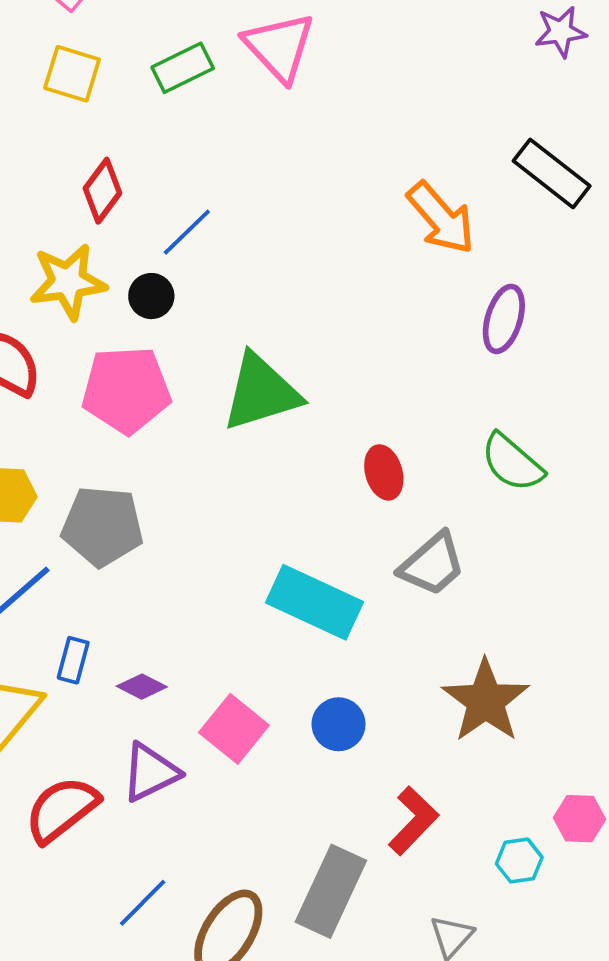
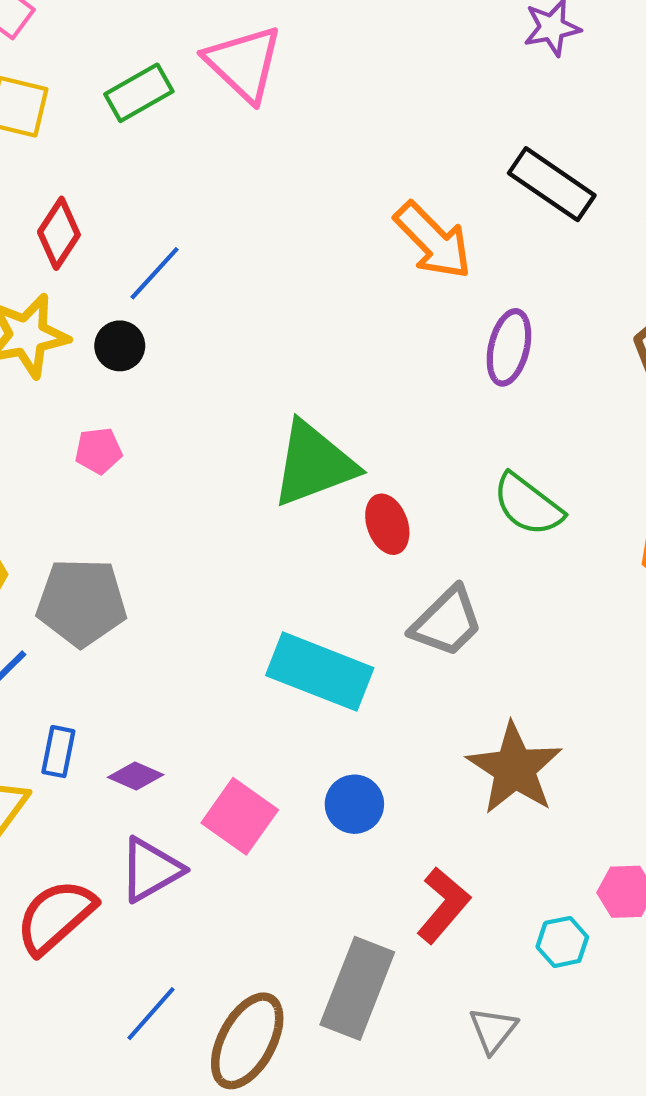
pink pentagon: (126, 390) -> (98, 451), size x0.5
green triangle: (261, 392) -> (314, 464), moved

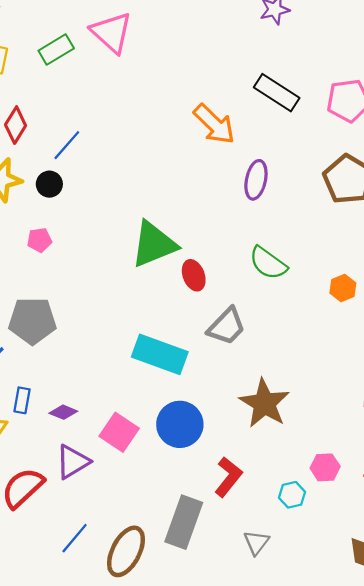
blue circle: (354, 804) -> (180, 424), size x1.5

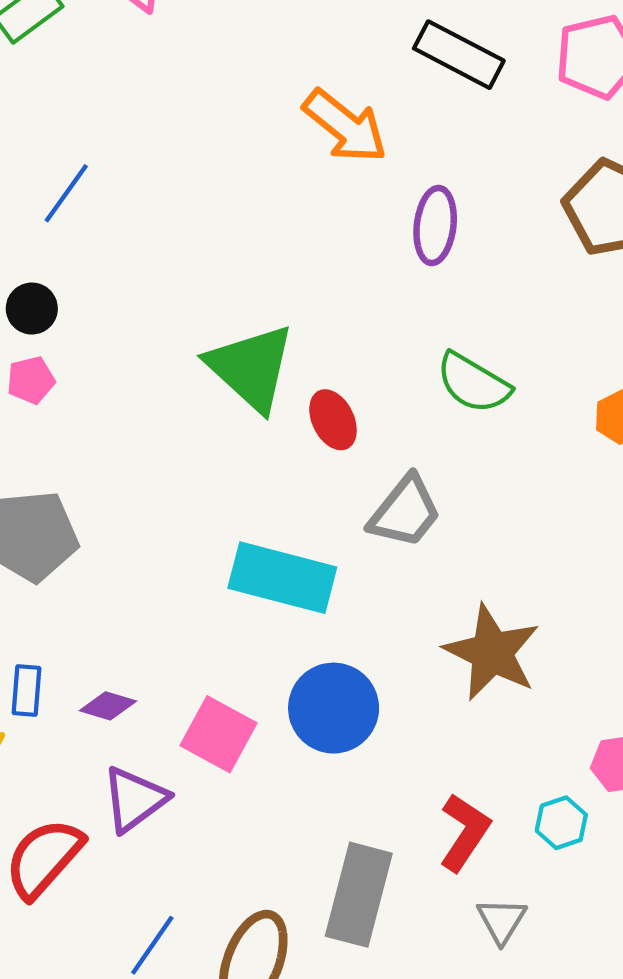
black circle: (49, 184) -> (32, 309), moved
green triangle: (154, 244) -> (251, 368), turned -50
red L-shape: (228, 477) -> (464, 832), moved

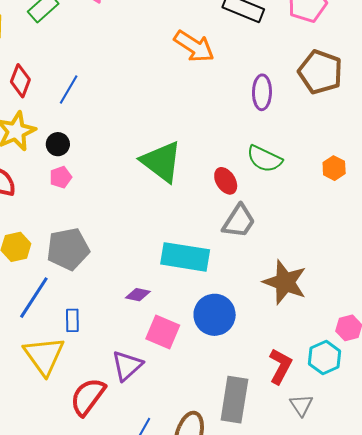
purple ellipse: (435, 225) -> (262, 92), moved
red ellipse: (333, 420) -> (226, 181), moved
purple diamond: (108, 706) -> (138, 295), moved
cyan hexagon: (561, 823) -> (325, 358), size x1.4

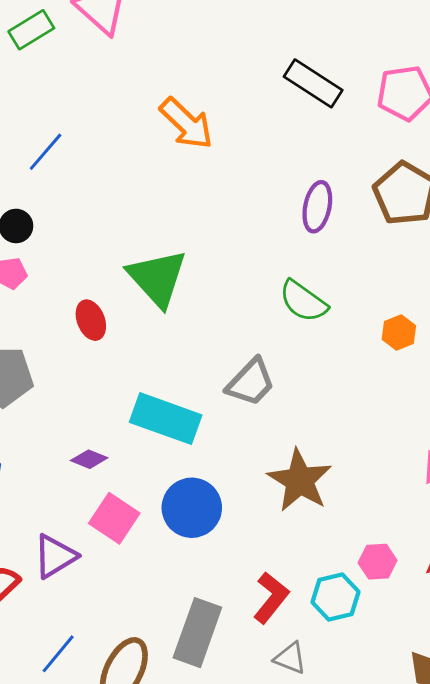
orange arrow: (194, 46) -> (186, 123), moved
red ellipse: (226, 181) -> (91, 320), moved
gray triangle: (301, 405) -> (290, 658), turned -45

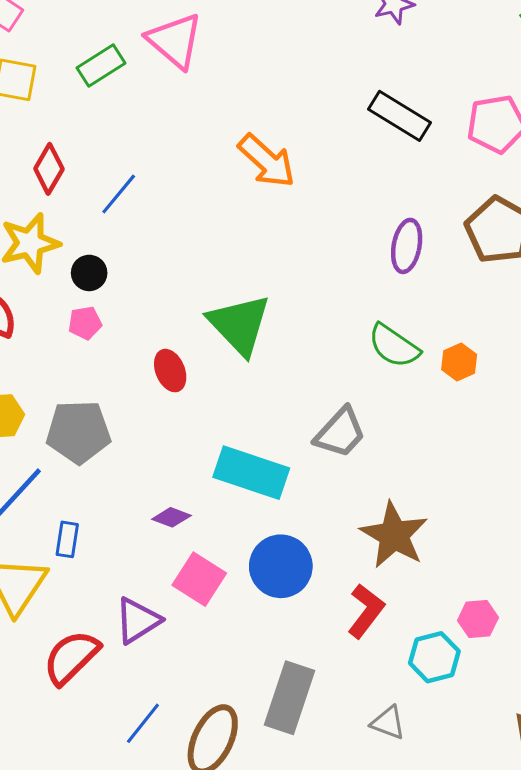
orange hexagon: (399, 332) -> (459, 362), moved
red L-shape: (271, 598) -> (366, 611), moved

